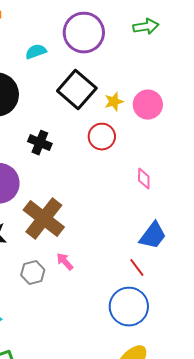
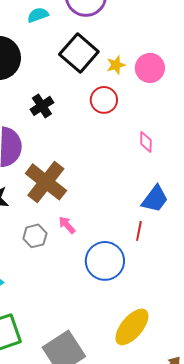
black cross: (40, 143) -> (42, 106), turned 35
red line: (137, 268) -> (139, 231), turned 48
blue circle: (129, 307) -> (105, 261), moved

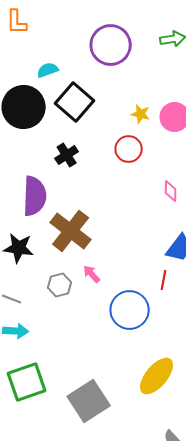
cyan semicircle: (38, 15) -> (48, 70), moved
black square: (79, 53) -> (75, 102), moved
yellow star: (116, 65) -> (141, 114), turned 30

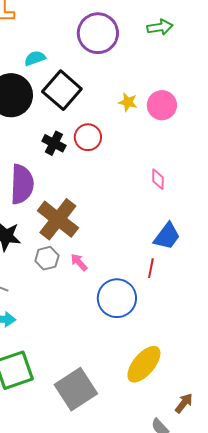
red circle: (129, 149) -> (88, 137), moved
black cross: (67, 155) -> (54, 143), turned -30
gray hexagon: (60, 285) -> (47, 258), moved

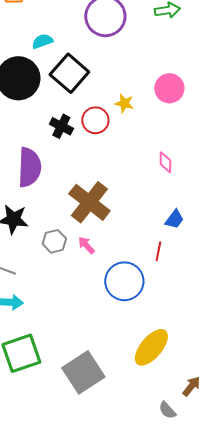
yellow star: (128, 102) -> (124, 103), moved
brown cross: (58, 219) -> (89, 202), moved
blue trapezoid: (167, 236) -> (174, 219), size x0.7

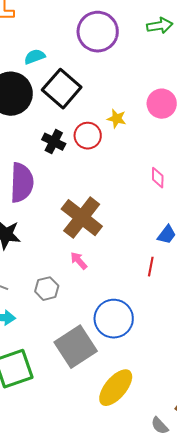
gray hexagon: (54, 241) -> (47, 289), moved
blue circle: (124, 281) -> (114, 319), moved
yellow ellipse: (151, 347) -> (116, 388), moved
gray square: (83, 372) -> (76, 347), moved

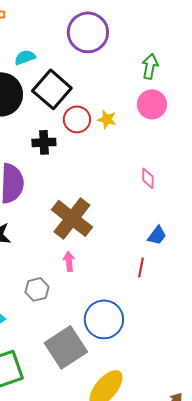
green arrow: (160, 26) -> (150, 66), moved, turned -70
red circle: (88, 136) -> (77, 119), moved
black cross: (54, 142) -> (44, 142), turned -30
pink arrow: (79, 261) -> (69, 261), turned 36

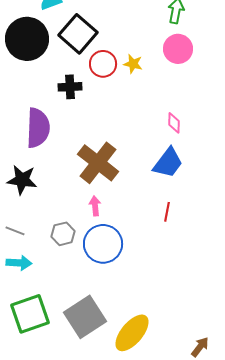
blue trapezoid: (157, 235) -> (168, 163), moved, size x1.6
blue circle: (104, 319) -> (103, 244), moved
gray square: (66, 347) -> (85, 317), moved

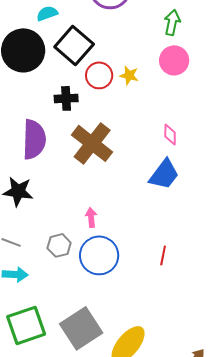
brown cross: (98, 163) -> (92, 143), moved
red line: (167, 212) -> (163, 255), moved

